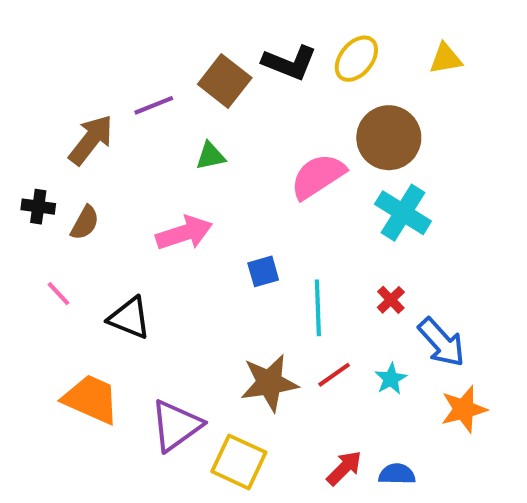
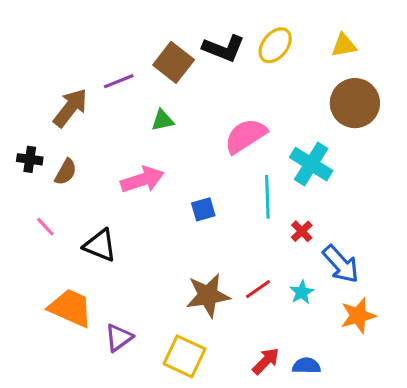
brown circle: (389, 138) -> (355, 103), moved
cyan line: (318, 308) -> (267, 197), moved
purple triangle: (176, 425) -> (119, 338), moved, size x0.7

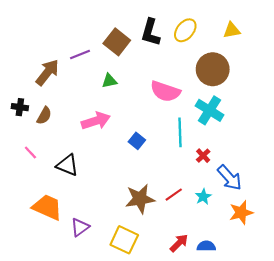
black L-shape: (224, 48) -> (151, 32), turned 84
brown circle: (355, 103) -> (213, 69), moved
pink semicircle: (245, 136) -> (165, 91), turned -128
blue square: (203, 209) -> (137, 141), turned -35

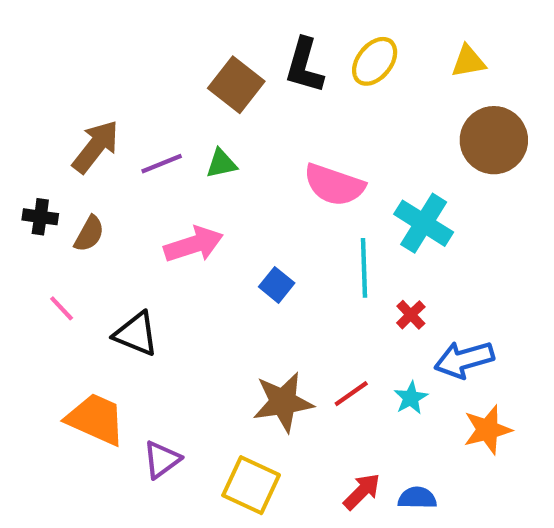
purple line: (80, 55) -> (162, 164), moved
brown circle: (213, 69) -> (494, 140), moved
blue arrow: (230, 178) -> (464, 359), turned 116

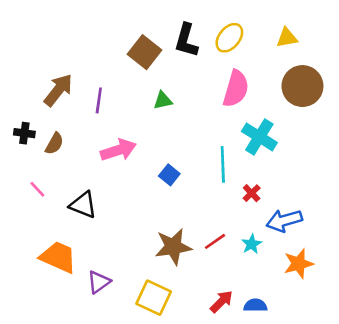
purple line: (162, 164) -> (99, 100), turned -60
green triangle: (221, 164) -> (163, 100), moved
pink semicircle: (334, 185) -> (236, 89), moved, turned -93

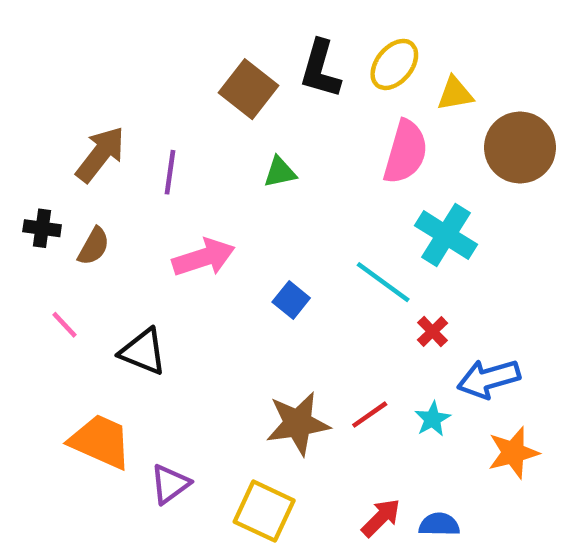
yellow triangle: (287, 38) -> (455, 94), moved
cyan line: (223, 164) -> (383, 282), turned -52

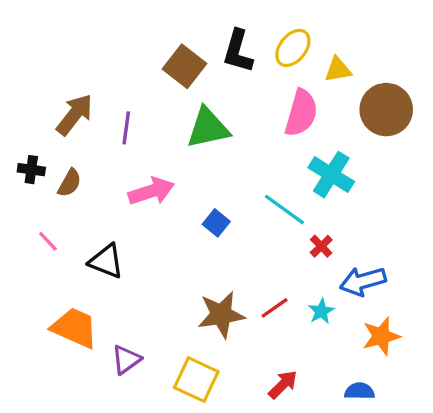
green triangle: (280, 172) -> (208, 128), size x1.8
blue semicircle: (439, 524) -> (360, 391), moved

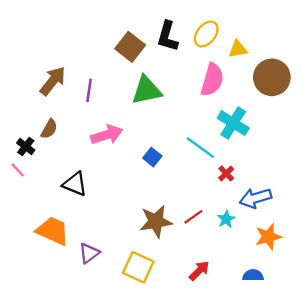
black cross: (31, 170) -> (26, 146), moved, turned 30
pink line: (48, 241) -> (18, 170), moved

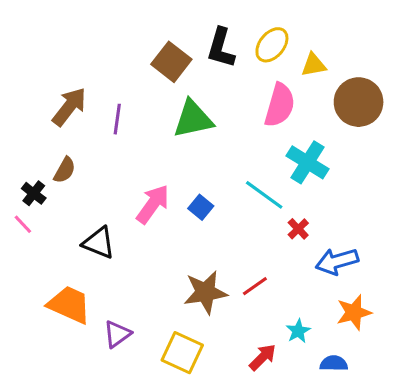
pink arrow: (107, 135) -> (153, 204), moved, turned -36
cyan star: (226, 219) -> (298, 331), moved

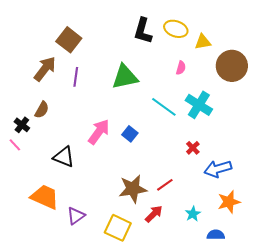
yellow ellipse: (272, 45) -> (176, 29), turned 70
brown square: (171, 62) -> (69, 40), moved
pink semicircle: (280, 105) -> (181, 68), size x0.5
cyan line: (264, 195) -> (164, 107), moved
red arrow: (263, 357) -> (154, 214), moved

